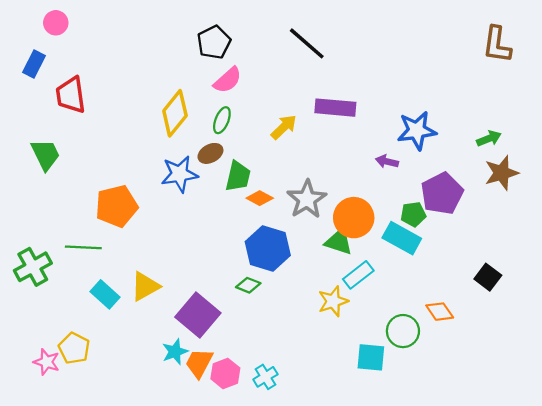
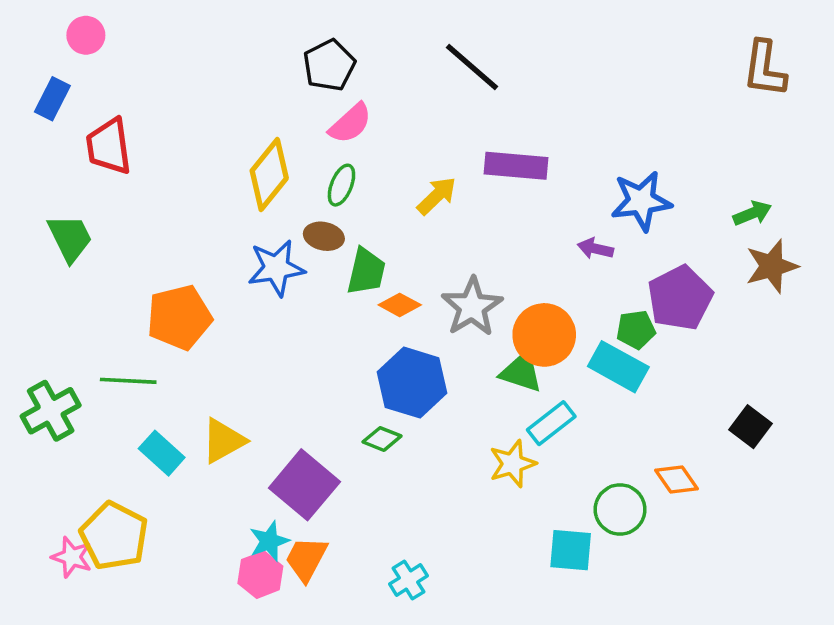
brown ellipse: (210, 153) -> (324, 236), turned 40
yellow pentagon: (74, 348) -> (114, 536), size x1.4
pink hexagon: (225, 373) -> (260, 575), moved

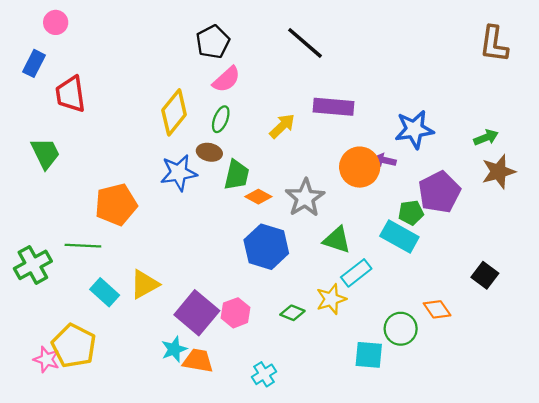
orange circle: (544, 335) -> (360, 167), moved
green diamond: (382, 439) -> (292, 313), moved
orange trapezoid: (306, 559) -> (198, 361), turned 72
pink hexagon: (260, 575) -> (236, 313), moved

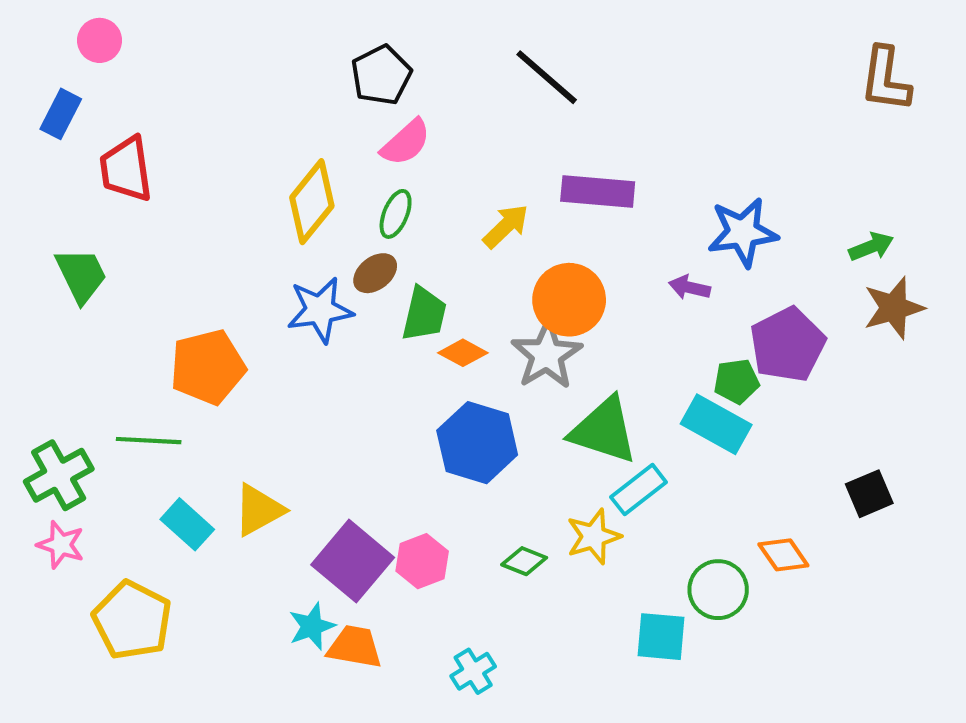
brown ellipse: (209, 152) -> (375, 273), turned -50
orange circle: (360, 167) -> (569, 300), moved
green triangle: (337, 240) -> (604, 430), size x1.4
black square: (485, 275) -> (869, 494), turned 30
pink star: (47, 359) -> (61, 545), moved

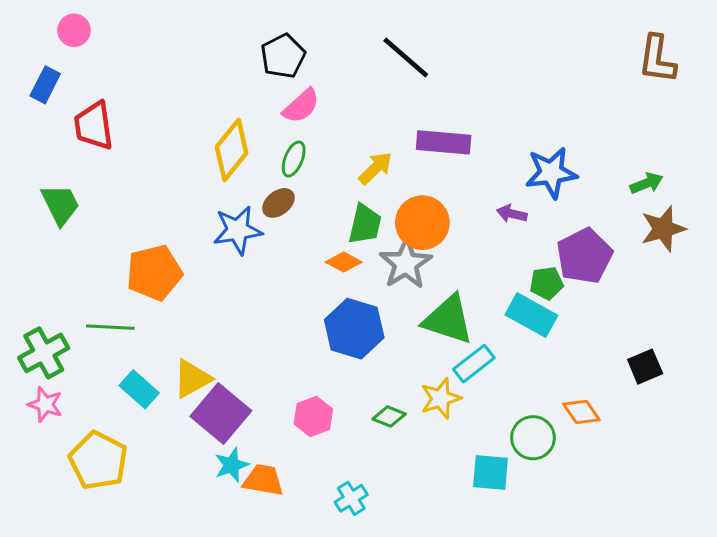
green trapezoid: (424, 314) -> (365, 224), moved
purple square: (353, 561) -> (221, 414), moved

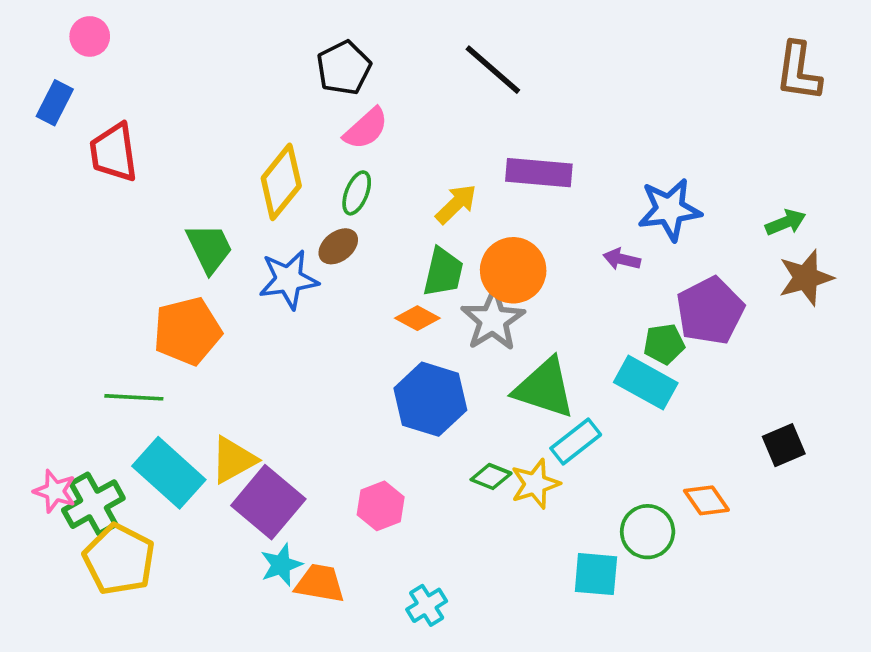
green trapezoid: (60, 204) -> (209, 248), moved
green cross: (44, 353) -> (93, 504), moved
cyan rectangle: (139, 389) -> (169, 473), size x1.5
green diamond: (389, 417) -> (491, 476), moved

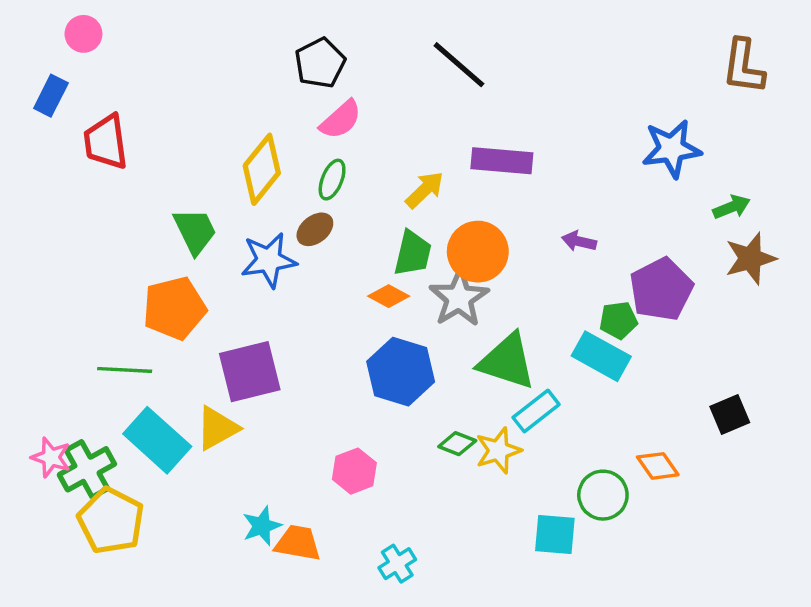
blue star: (670, 210) -> (672, 149), moved
purple square: (268, 502) -> (250, 372), moved, turned 36

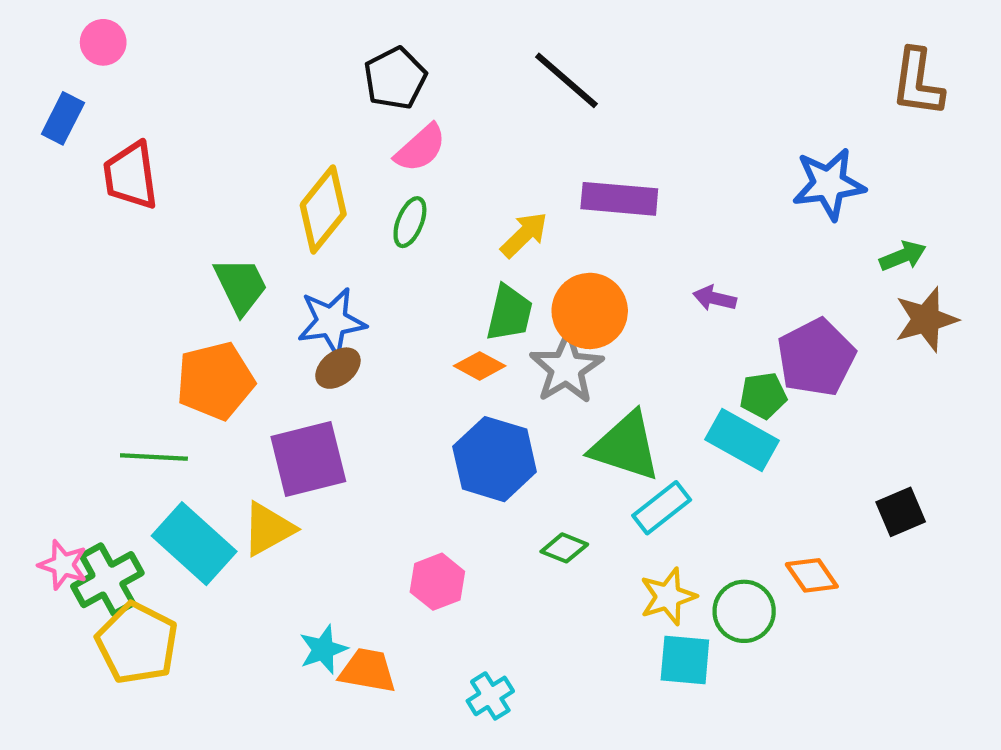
brown ellipse: (315, 229) -> (338, 368), moved
yellow star: (498, 450) -> (668, 597), moved

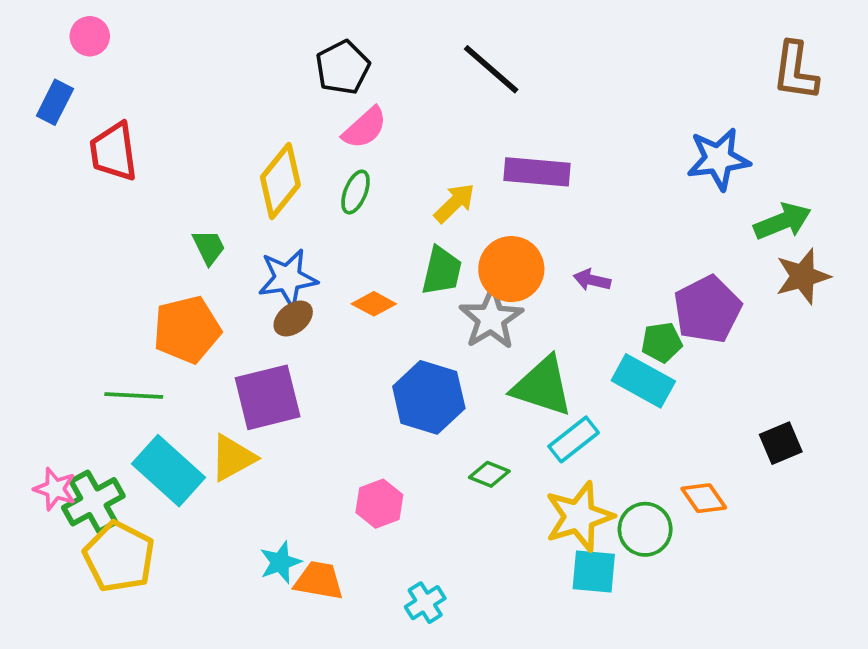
green arrow: (903, 256) -> (783, 221), size x1.4
green trapezoid: (241, 286) -> (209, 247), size x0.7
purple arrow: (715, 298) -> (592, 280), moved
orange diamond: (480, 366) -> (374, 304), moved
yellow star: (668, 597) -> (579, 516), size x1.4

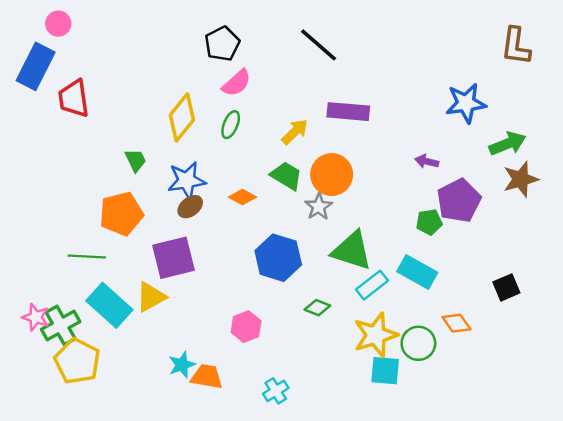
blue rectangle: (55, 102) -> (36, 66), size x1.6
green trapezoid: (442, 271) -> (286, 176), turned -72
purple arrow: (592, 280) -> (427, 161), moved
gray star: (491, 319) -> (319, 207), size x0.7
cyan rectangle: (643, 381) -> (417, 272), moved

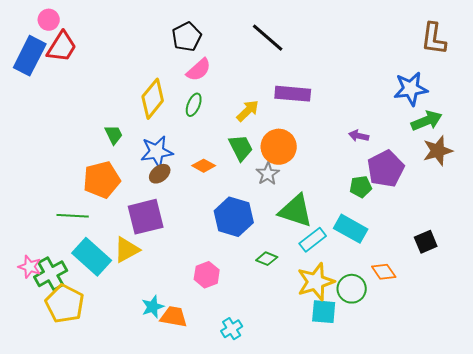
red trapezoid: (74, 98) -> (62, 47), moved, turned -140
blue star: (466, 103) -> (411, 89), moved
green trapezoid: (286, 176) -> (241, 148), turned 32

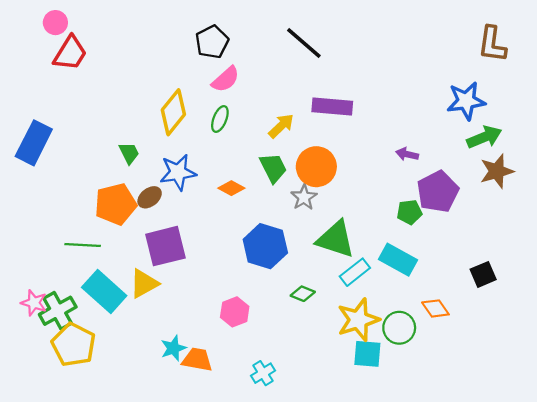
blue rectangle: (30, 56) -> (34, 143), moved
brown ellipse: (160, 174) -> (150, 197), moved

